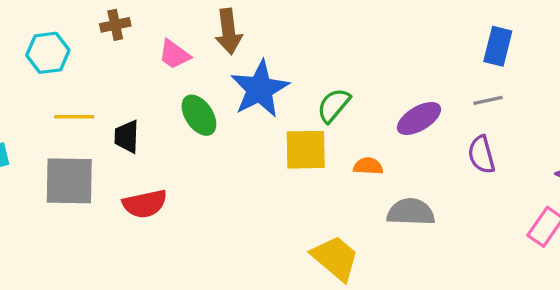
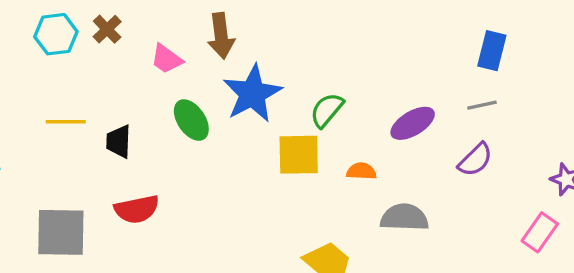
brown cross: (115, 25) -> (107, 29), turned -32
cyan hexagon: (48, 53) -> (56, 34), moved
purple semicircle: (481, 155) -> (475, 160), turned -120
gray square: (69, 181) -> (61, 232), moved

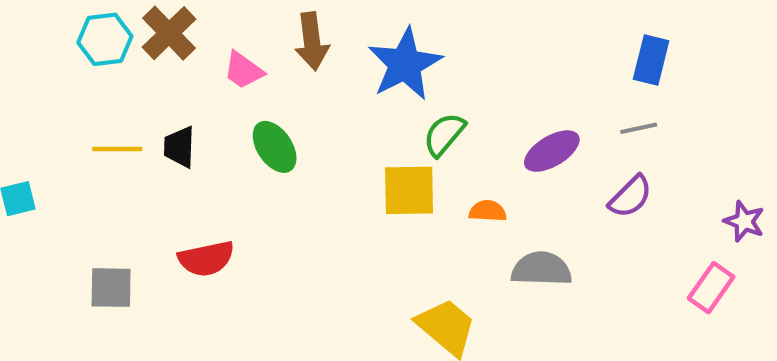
brown cross: (107, 29) -> (169, 33), size x1.5
blue star: (252, 94) -> (405, 64), moved
black trapezoid: (119, 142) -> (179, 147), moved
gray square: (61, 232) -> (111, 288), size x0.7

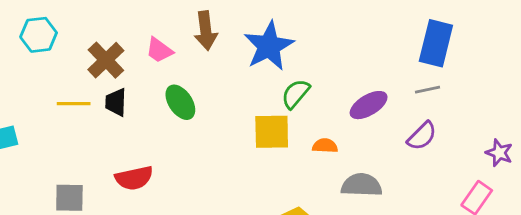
brown cross: (169, 33) -> (106, 60), moved
cyan hexagon: (105, 39) -> (39, 35), moved
blue rectangle: (651, 60) -> (436, 43), size x1.4

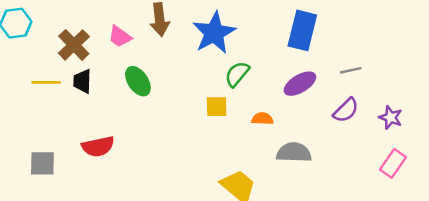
blue rectangle: (436, 43) -> (302, 30), moved
yellow square: (272, 132) -> (217, 107), size x0.7
purple star: (499, 153) -> (391, 117), moved

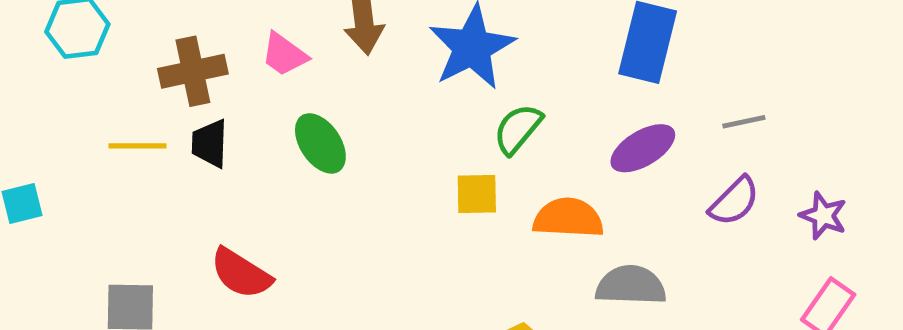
brown cross: (74, 45) -> (193, 71), turned 32
orange semicircle: (262, 119) -> (568, 218), size x1.6
red semicircle: (98, 146) -> (241, 273), turned 44

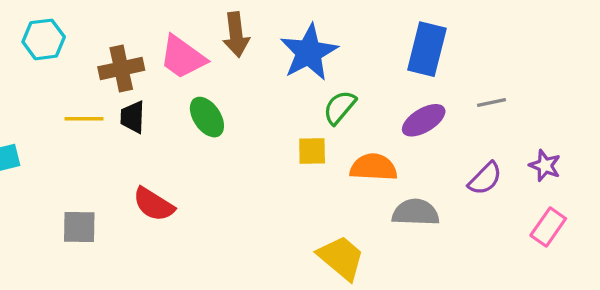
pink trapezoid: (284, 54) -> (183, 57), size x1.5
purple semicircle: (734, 201) -> (485, 178), moved

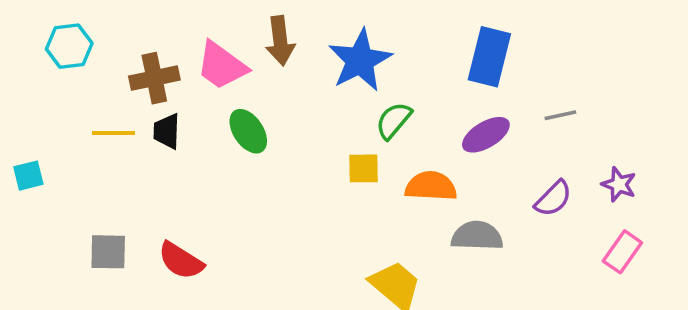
red semicircle: (154, 204) -> (181, 261), moved

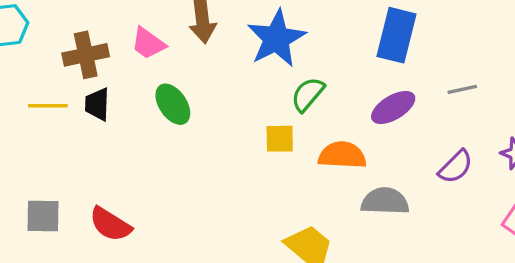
pink trapezoid: (222, 66) -> (148, 43), size x0.7

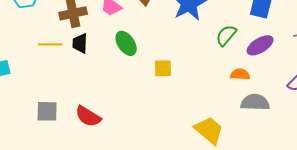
green semicircle: (308, 94) -> (226, 35), moved
yellow square: (280, 139) -> (163, 68), moved
orange semicircle: (342, 155) -> (240, 74), moved, size x0.7

